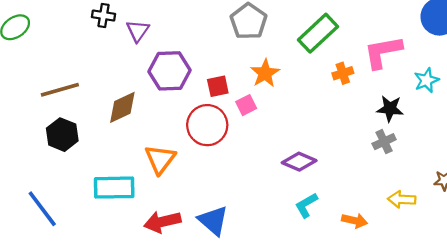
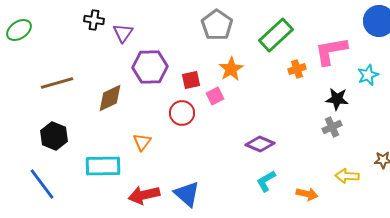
red circle: (207, 125) -> (182, 113), size x0.7
black hexagon: (62, 135) -> (54, 136), moved
orange triangle: (160, 159) -> (142, 142), size x0.7

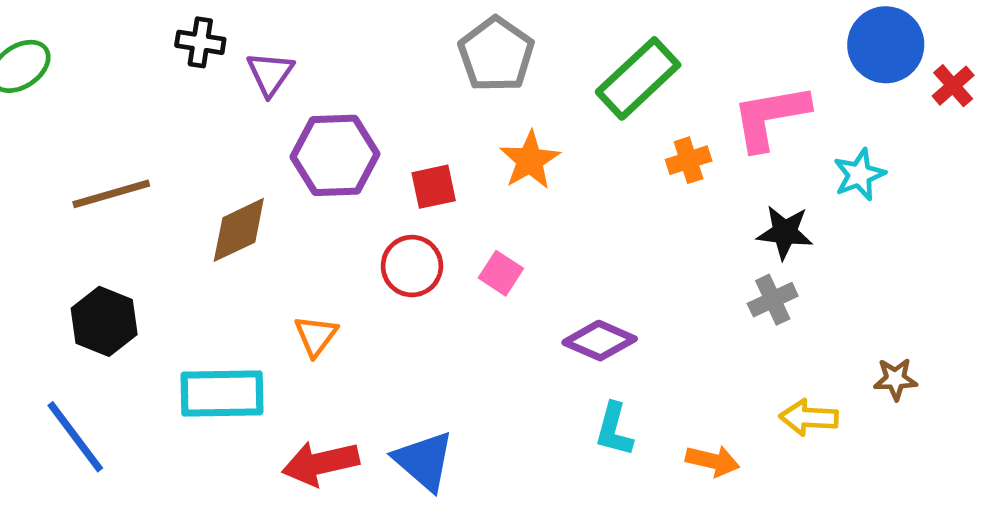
pink square: (215, 96) -> (501, 273), moved, turned -30
cyan L-shape: (266, 181) -> (614, 430), turned -45

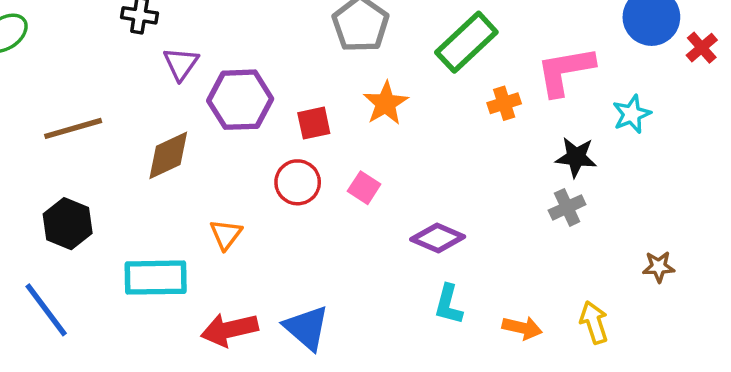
purple triangle: (270, 74) -> (181, 64), moved
yellow arrow: (809, 418) -> (594, 322), moved, turned 69

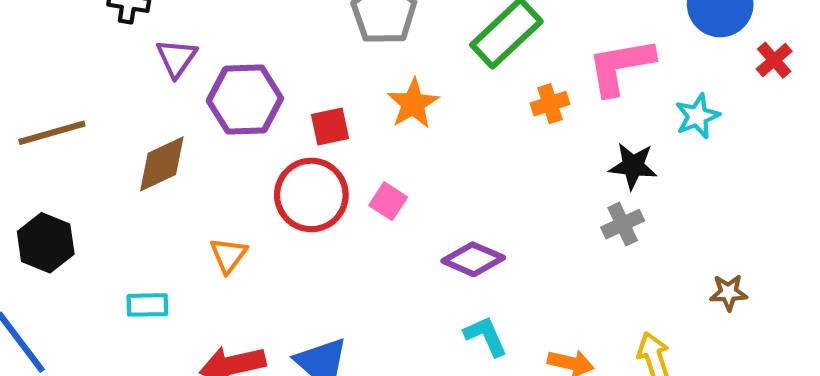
red cross: (702, 48) -> (774, 60), moved
red circle: (298, 182) -> (311, 195), size x1.4
cyan rectangle: (156, 278) -> (147, 305), size x0.6
cyan L-shape: (448, 304) -> (486, 336), turned 141

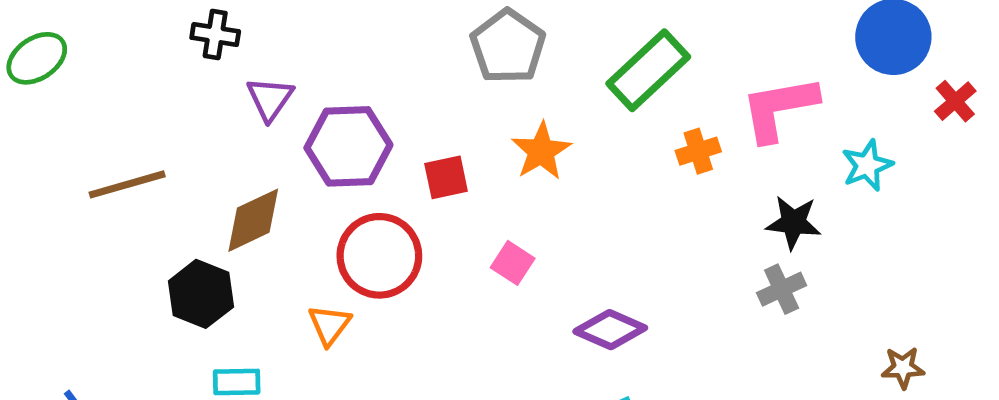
red circle: (311, 195) -> (379, 256), moved
black hexagon: (46, 243) -> (201, 294), moved

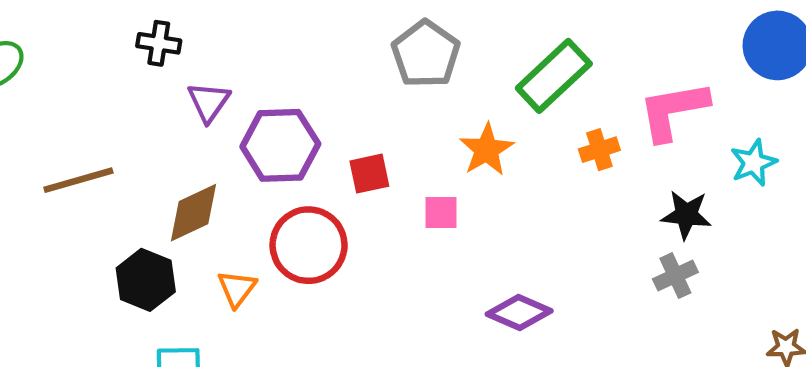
orange star: (541, 151) -> (487, 150), moved
pink square: (513, 263) -> (441, 213), moved, turned -33
orange triangle: (329, 325) -> (237, 289), moved

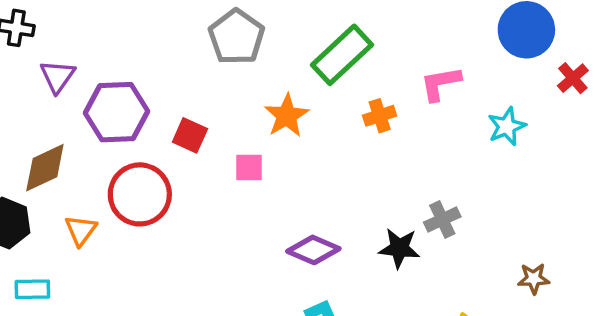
pink L-shape: (673, 111) -> (440, 83), size x0.7
red square: (369, 174) -> (190, 135), turned 36
black star: (686, 215) -> (399, 248), moved

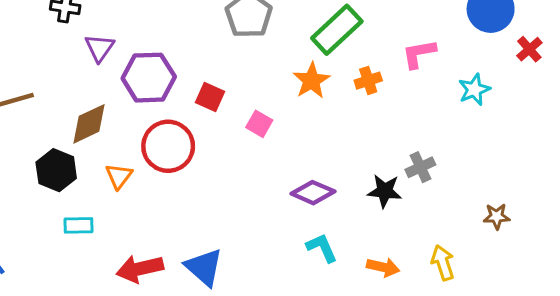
orange star: (287, 116) -> (311, 81), moved
pink square: (249, 168) -> (259, 124), turned 30

